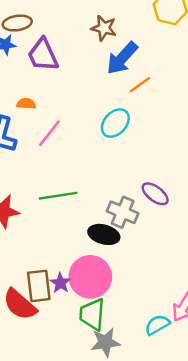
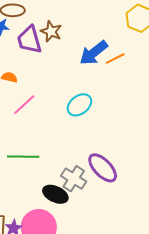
brown star: (104, 28) -> (51, 31), moved
orange line: (140, 85) -> (115, 59), moved
purple ellipse: (155, 194) -> (103, 168), size x1.4

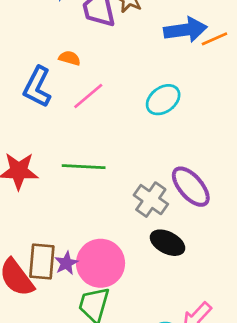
blue arrow: (94, 53) -> (185, 30), turned -152
black ellipse: (55, 194) -> (167, 243), moved

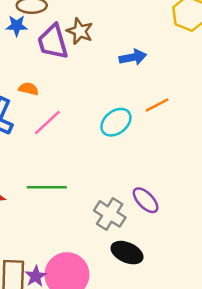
blue arrow: (185, 30) -> (133, 57), size x0.7
orange line: (214, 39) -> (157, 105), moved
purple ellipse: (191, 187) -> (146, 200), size x0.7

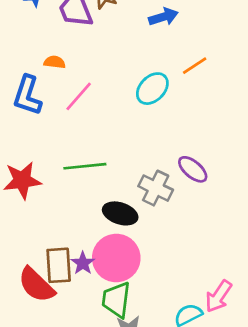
black ellipse: (127, 253) -> (120, 213), moved

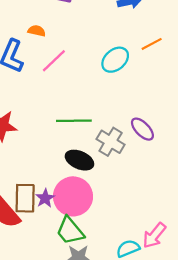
green line: (85, 166) -> (74, 121), moved
green trapezoid: (116, 300) -> (70, 231), turned -52

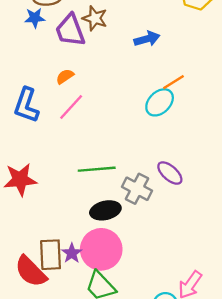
orange semicircle: (37, 31) -> (65, 76), moved, turned -42
cyan ellipse: (115, 60) -> (160, 102), moved
black ellipse: (79, 160) -> (105, 210), turned -32

